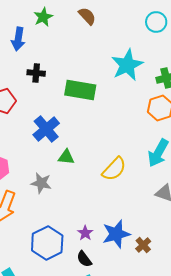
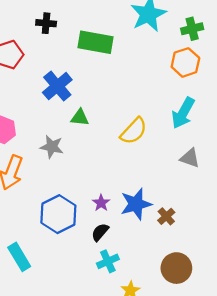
black semicircle: (84, 259) -> (100, 232), turned 78

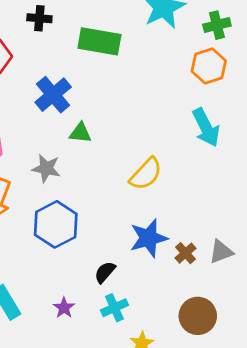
cyan arrow: (183, 113) -> (206, 127), turned -56
yellow semicircle: (134, 131) -> (146, 174), moved
gray triangle: (190, 158) -> (221, 252), moved, turned -40
purple star: (101, 203) -> (64, 308), moved
blue hexagon: (58, 214) -> (56, 224), moved

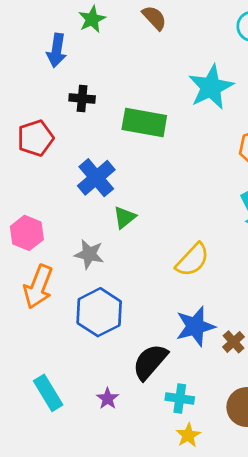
green triangle: (80, 133) -> (125, 217), turned -45
black semicircle: (105, 272) -> (150, 362), size x1.6
cyan cross: (114, 308) -> (180, 399), moved, turned 32

